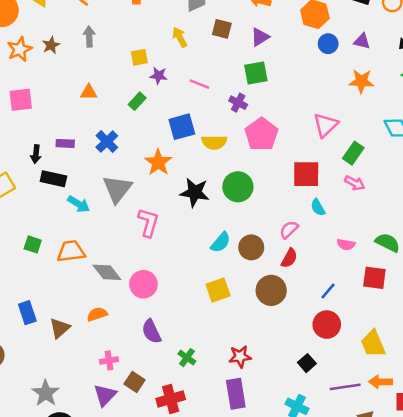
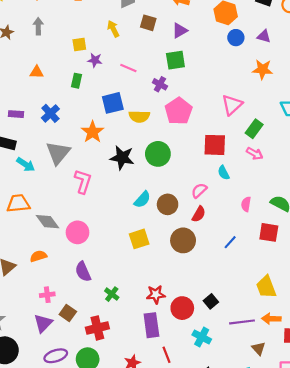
green rectangle: (137, 101) -> (77, 81), turned -32
pink semicircle: (346, 244) -> (246, 204), turned 88
red circle: (327, 325) -> (182, 308), moved

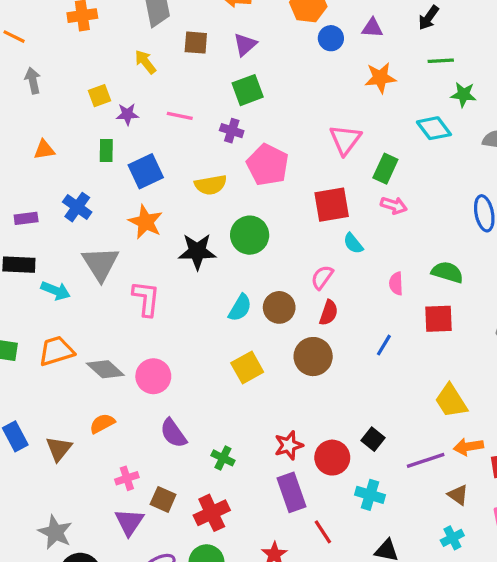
blue square: (113, 103) -> (146, 171), moved

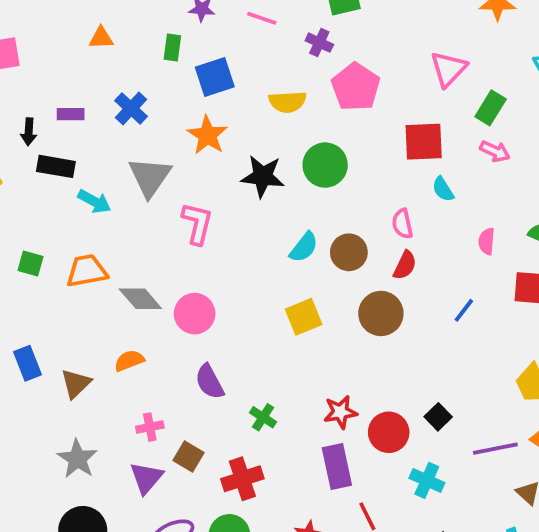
pink semicircle: (322, 277) -> (402, 224), turned -55
gray star: (55, 532) -> (77, 459), moved

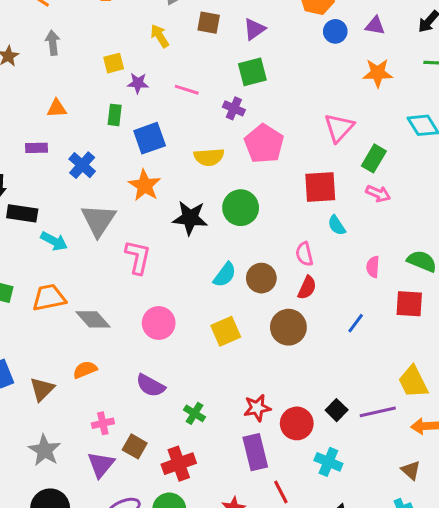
purple rectangle: (71, 114) -> (37, 148), moved
pink circle: (195, 314) -> (159, 323), moved
purple semicircle: (210, 382) -> (150, 386), turned -32
purple line: (495, 449) -> (378, 412), moved

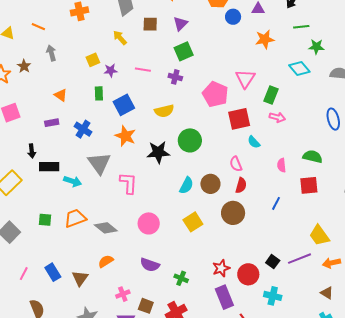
orange triangle: (57, 108) -> (61, 95), turned 48
pink pentagon: (264, 144) -> (215, 94), moved

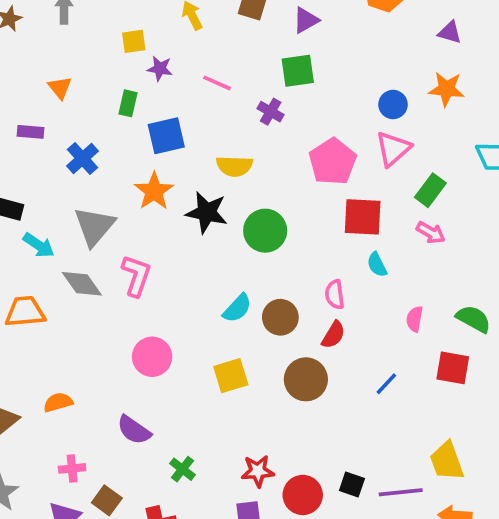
blue circle: (233, 17) -> (393, 105), moved
black star: (158, 152) -> (207, 212), moved
gray diamond: (106, 228) -> (82, 284), moved
black square: (273, 262) -> (352, 484), turned -32

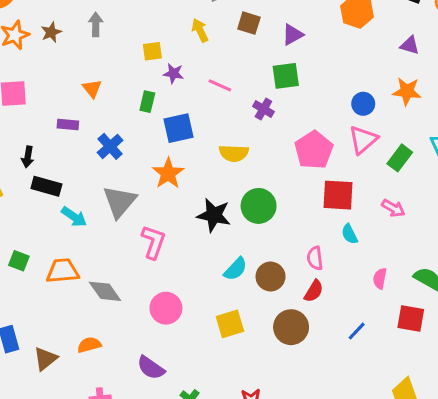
green rectangle: (430, 190) -> (400, 158), moved
black star: (207, 212) -> (214, 215), moved
gray diamond: (82, 284) -> (105, 291), moved

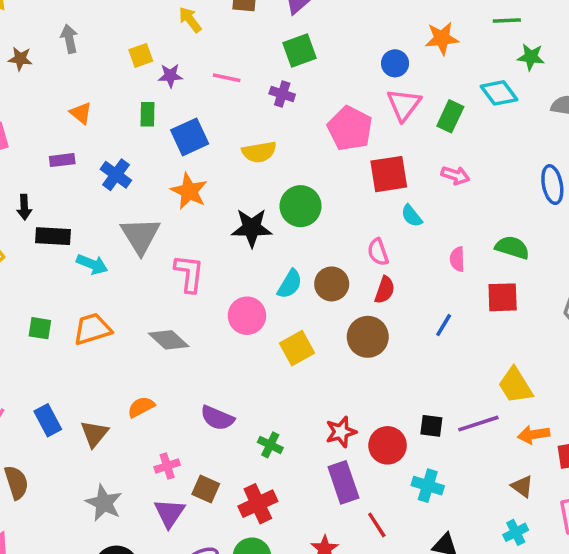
brown star: (51, 32) -> (20, 59), turned -30
gray diamond: (105, 291) -> (169, 340), moved
pink circle: (166, 308) -> (247, 316), moved

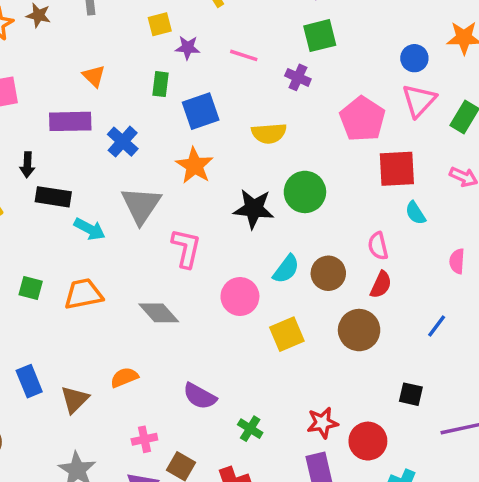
purple rectangle: (62, 160) -> (70, 121), size x1.6
black square: (431, 426) -> (411, 394), moved

